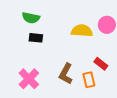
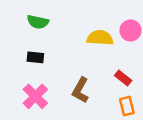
black rectangle: (36, 38) -> (35, 57), moved
orange rectangle: (89, 80) -> (127, 106), moved

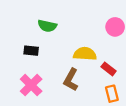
green semicircle: (38, 22) -> (47, 26), moved
yellow semicircle: (100, 38) -> (85, 54), moved

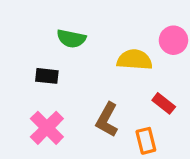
yellow semicircle: (85, 54) -> (135, 60), moved
orange rectangle: (112, 94) -> (146, 141), moved

